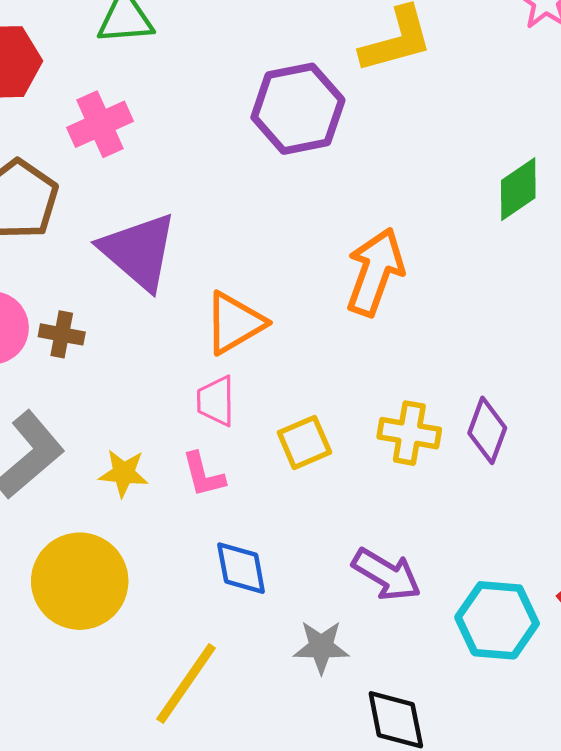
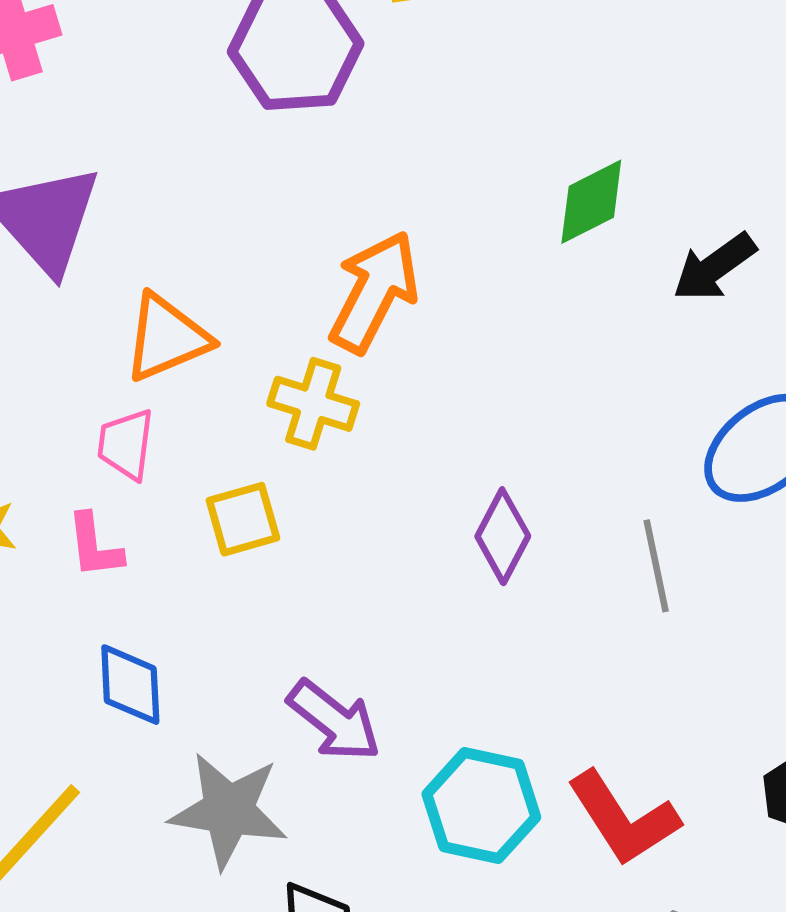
yellow cross: (409, 433) -> (313, 404), moved
gray star: (321, 647) -> (229, 810), size x1.5

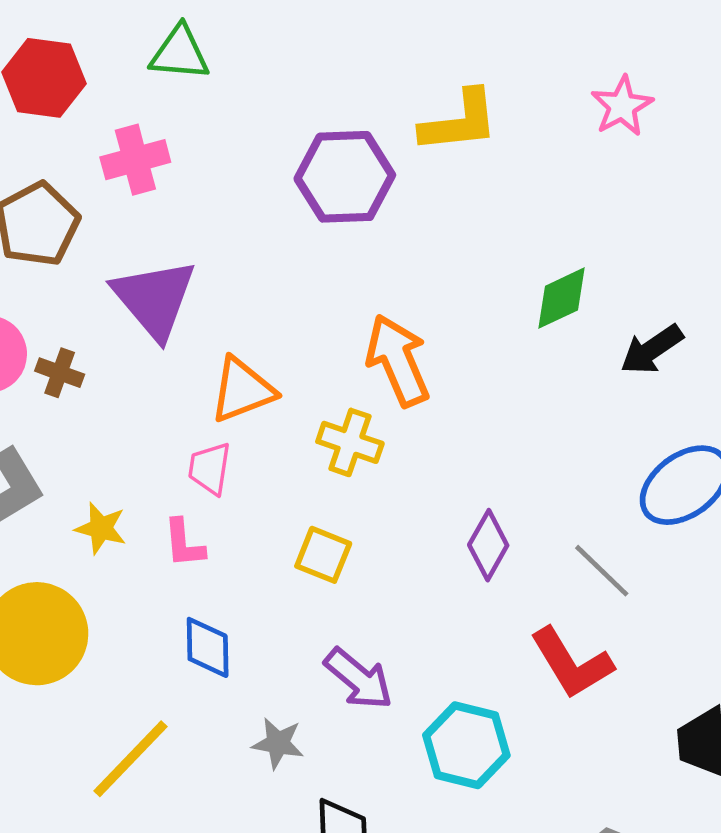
orange arrow: (374, 292) -> (398, 360), turned -52
yellow square: (243, 519) -> (323, 555), moved, turned 36
gray line: (656, 566) -> (602, 571), turned -36
gray star: (229, 810) -> (278, 743), size x0.6
red L-shape: (623, 818) -> (571, 663), moved

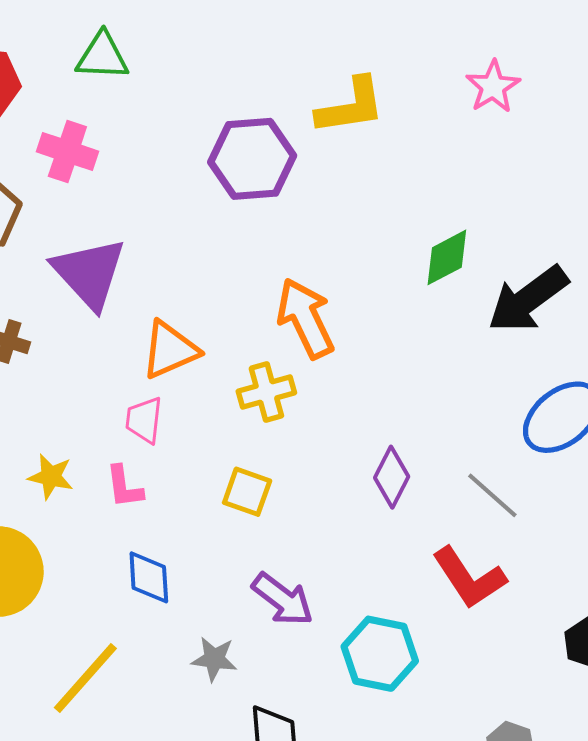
pink cross: (135, 160) -> (67, 152), turned 36
black arrow: (652, 349) -> (528, 299), size x1.5
yellow cross: (350, 442) -> (266, 392), turned -32

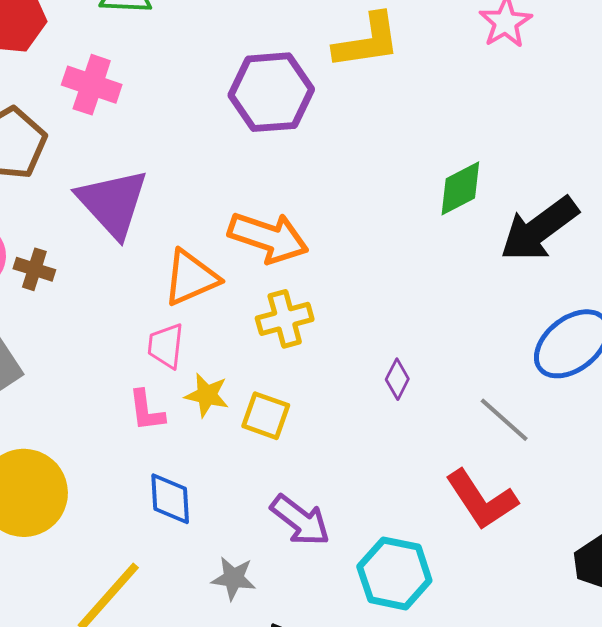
orange arrow: (305, 318) -> (268, 237), moved, turned 134
yellow star: (51, 477) -> (207, 395), moved
purple diamond: (392, 477) -> (397, 379), moved, size x0.7

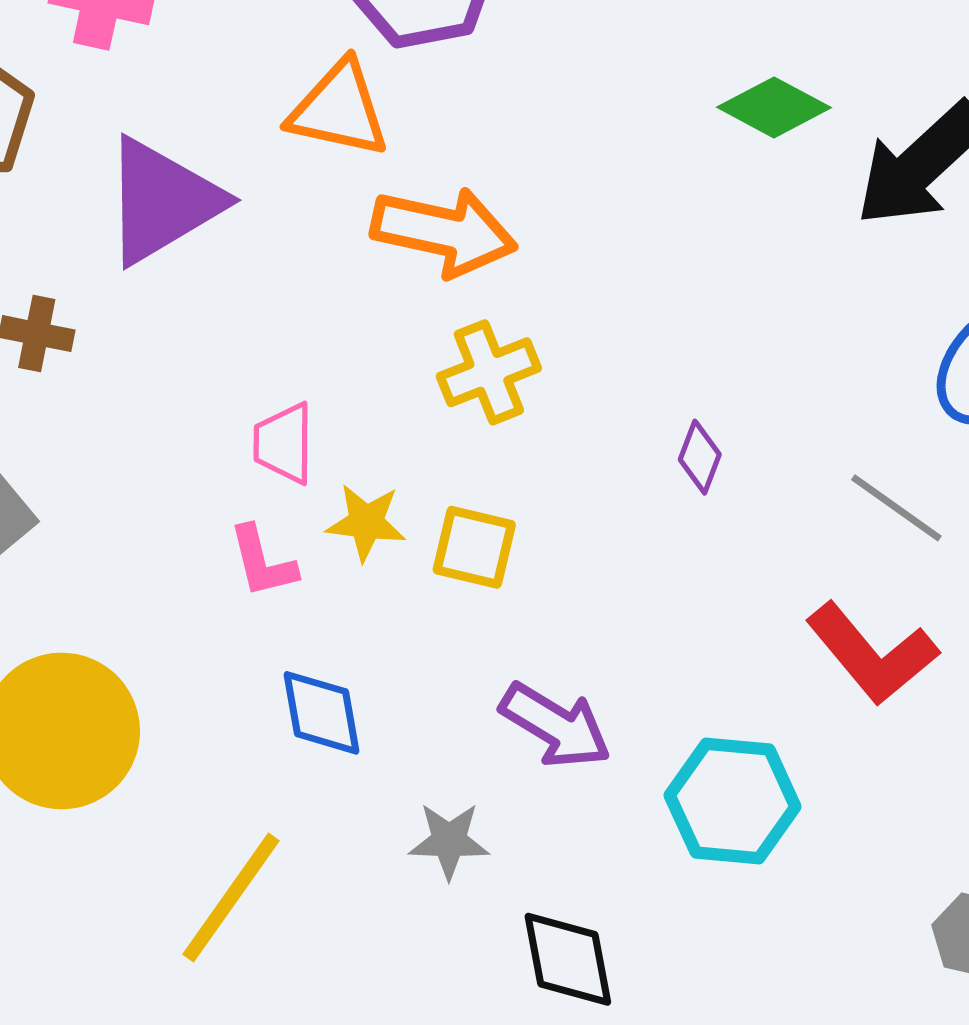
green diamond: (460, 188) -> (774, 107), turned 62
purple triangle: (113, 203) -> (162, 201), turned 48
orange triangle: (191, 278) -> (339, 109), moved, turned 42

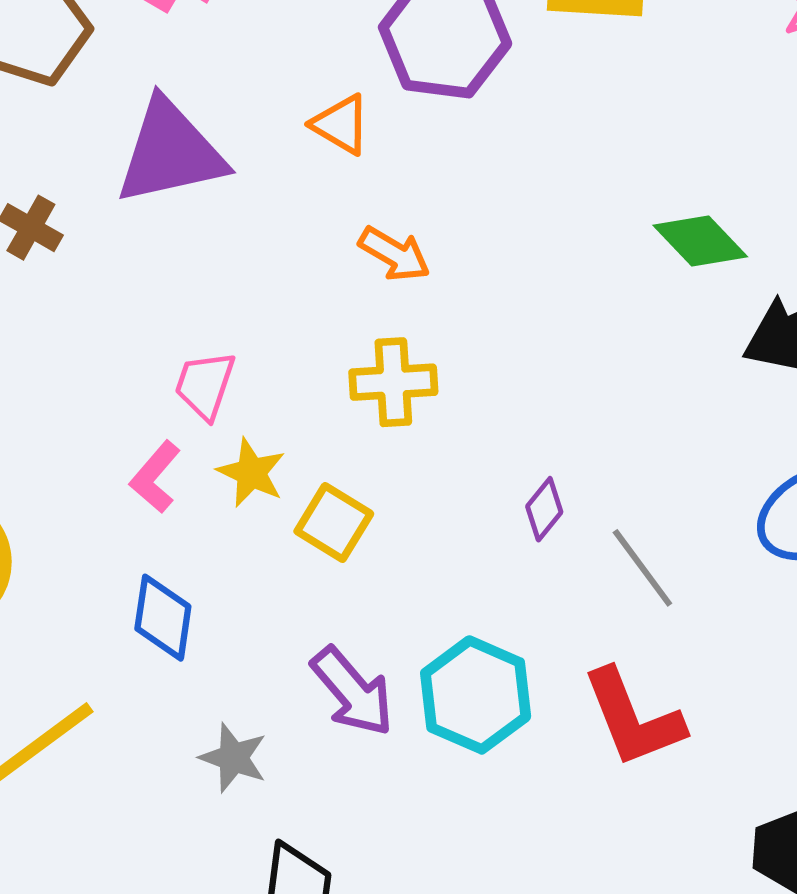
orange triangle: (339, 109) -> (341, 124), size x0.7
orange arrow: (444, 232) -> (394, 254), size x0.6
gray line: (896, 508) -> (642, 568), moved
pink L-shape: (262, 562) -> (155, 477), turned 36
cyan hexagon: (733, 801) -> (476, 695), moved

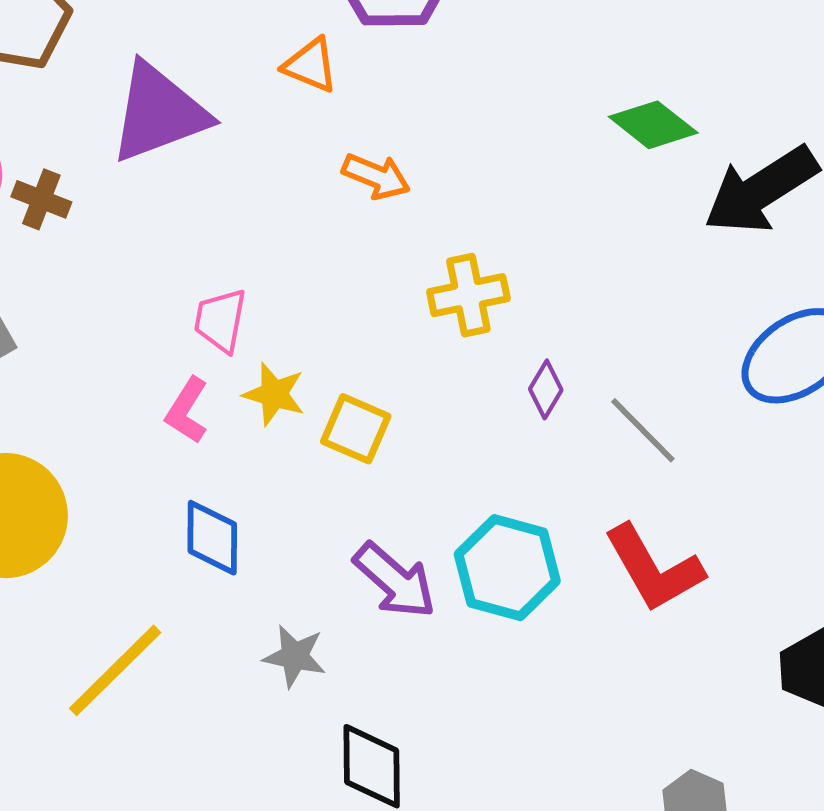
yellow cross: (393, 382) -> (468, 295), moved

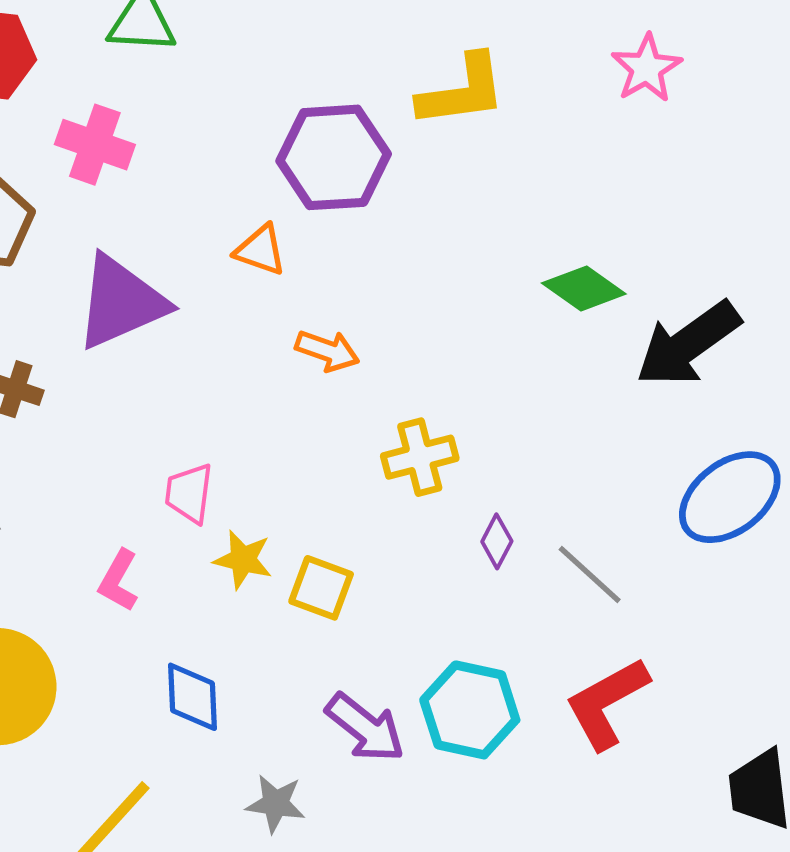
pink L-shape: (187, 411) -> (118, 581), moved
red L-shape: (654, 568) -> (607, 703), turned 94

